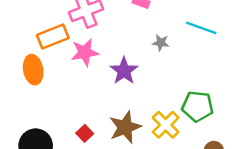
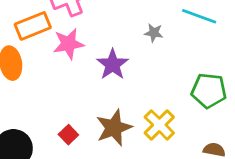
green pentagon: (197, 106) -> (209, 91), moved

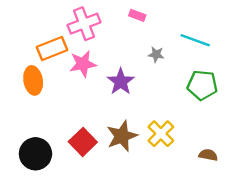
green pentagon: (209, 91) -> (202, 85), moved
red square: (68, 135) -> (83, 142), size x1.6

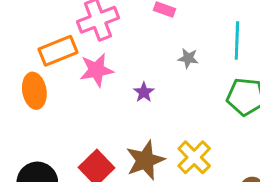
cyan line: (195, 40) -> (237, 40), turned 72
purple star: (121, 82) -> (144, 92), size x0.6

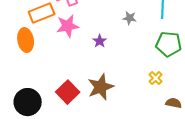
yellow cross: (194, 157) -> (156, 78), moved, size x0.6

